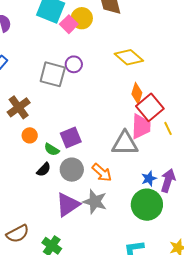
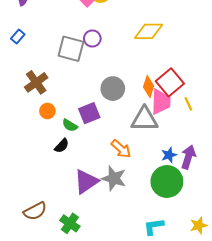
yellow diamond: (129, 57) -> (149, 31), turned -40
orange diamond: (137, 93) -> (149, 87), moved
gray circle: (72, 170) -> (113, 89), moved

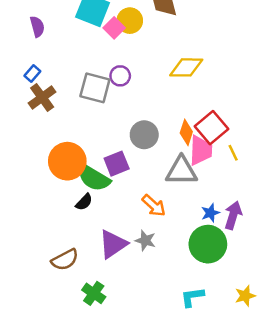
brown cross: (36, 82) -> (42, 97), moved
orange circle: (47, 111) -> (67, 161), size x2.0
green semicircle: (70, 125) -> (94, 178), size x1.8
gray star: (114, 178) -> (145, 240), size x0.7
brown semicircle: (35, 211) -> (65, 260), moved

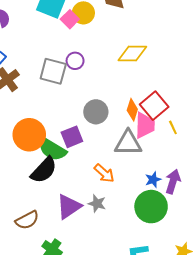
black semicircle: (84, 202) -> (44, 170), size x1.8

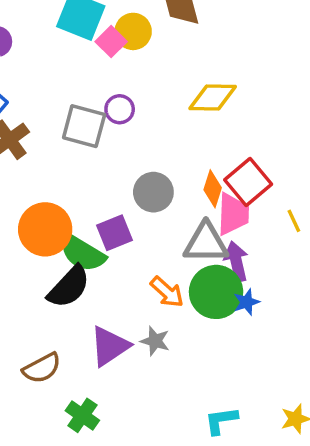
yellow line: (173, 127) -> (294, 221), moved
purple arrow: (173, 182) -> (236, 261), moved, turned -30
green circle: (151, 207) -> (216, 292), moved

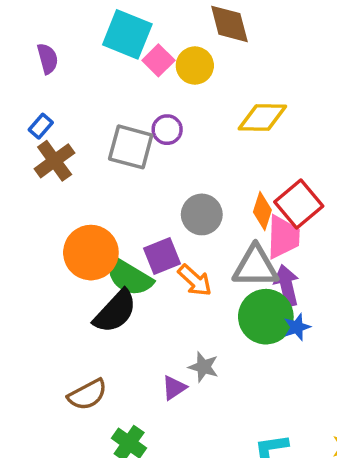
yellow circle: (133, 31) -> (195, 66), moved
orange arrow: (167, 292) -> (195, 280), moved
purple triangle: (109, 346) -> (174, 388), moved, size x0.6

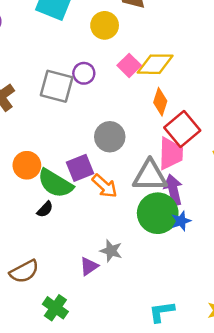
pink square: (158, 60) -> (129, 65), moved
orange diamond: (262, 211) -> (160, 102), moved
orange circle: (91, 253) -> (27, 165), size x0.7
black semicircle: (115, 311) -> (45, 209), size x0.5

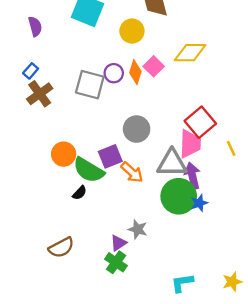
yellow diamond: (155, 64) -> (190, 53), moved
orange diamond: (160, 102) -> (135, 72), moved
green cross: (55, 308) -> (116, 262), moved

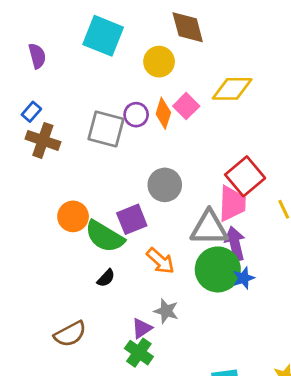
brown cross: (40, 94) -> (43, 140), turned -35
orange arrow: (132, 172) -> (160, 261), moved
black semicircle: (80, 193) -> (106, 278), moved

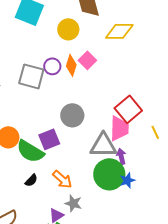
yellow diamond: (232, 89) -> (119, 31), moved
purple arrow: (235, 244) -> (121, 156), size x0.7
orange arrow: (160, 261) -> (62, 179), moved

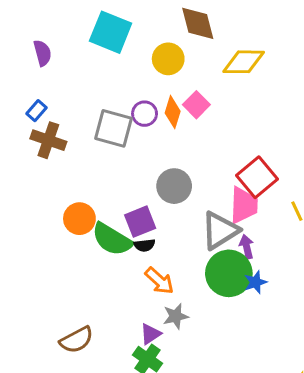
gray triangle: (103, 145) -> (220, 230), turned -32
black semicircle: (31, 180) -> (145, 245), moved, turned 40
gray star: (73, 203) -> (176, 316), turned -30

